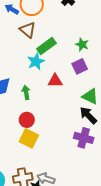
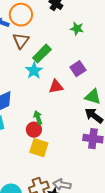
brown triangle: (28, 30) -> (21, 41), turned 36
green star: (82, 44) -> (77, 29), moved
green arrow: (26, 92) -> (38, 118), moved

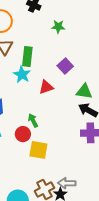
green rectangle: (42, 54) -> (27, 57), turned -30
red circle: (34, 130) -> (23, 134), moved

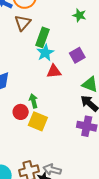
cyan star: (22, 75) -> (45, 53), moved
yellow square: (38, 150) -> (38, 121), moved

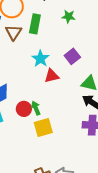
green rectangle: (42, 37) -> (35, 24), moved
red circle: (21, 112) -> (24, 109), moved
yellow square: (38, 121) -> (43, 128), turned -30

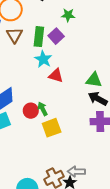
green rectangle: (35, 24) -> (39, 37), moved
purple square: (72, 56) -> (56, 36), moved
red triangle: (52, 76) -> (56, 76), turned 35

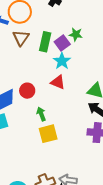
green star: (68, 15) -> (76, 34), moved
cyan star: (43, 59) -> (62, 61), moved
red circle: (31, 111) -> (27, 91), moved

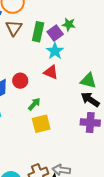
green arrow: (41, 114) -> (34, 104), turned 64

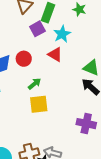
purple square: (55, 33) -> (37, 29), moved
purple cross: (90, 123) -> (86, 124), moved

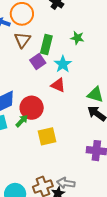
red circle: (24, 59) -> (32, 108), moved, size x1.5
green arrow: (35, 84) -> (22, 121), moved

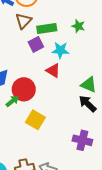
green rectangle: (46, 44) -> (47, 29), turned 60
cyan star: (63, 64) -> (60, 50), turned 30
yellow square: (47, 136) -> (35, 120), turned 36

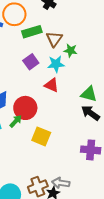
brown triangle: (23, 21) -> (54, 39), moved
green star: (78, 26) -> (71, 51), moved
green rectangle: (47, 29) -> (32, 32), moved

